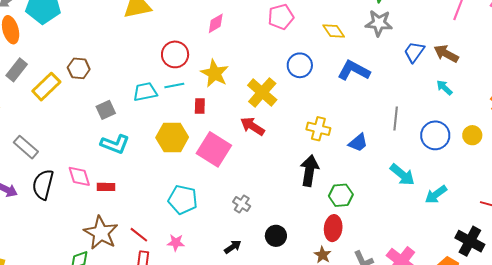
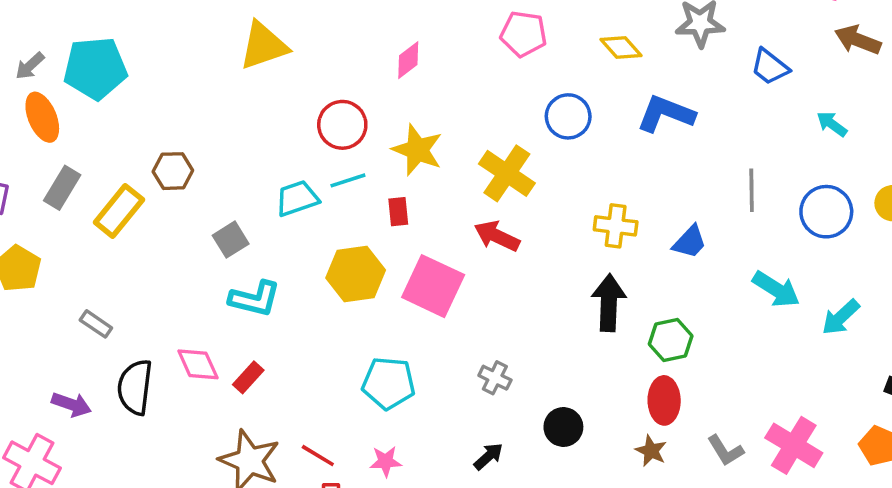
pink pentagon: (281, 17) -> (523, 34), turned 30
blue trapezoid: (414, 52) -> (770, 67), turned -80
brown arrow: (446, 54) -> (858, 40), moved
gray rectangle: (26, 147) -> (96, 324), size x0.7
red rectangle: (106, 187) -> (248, 377), turned -42

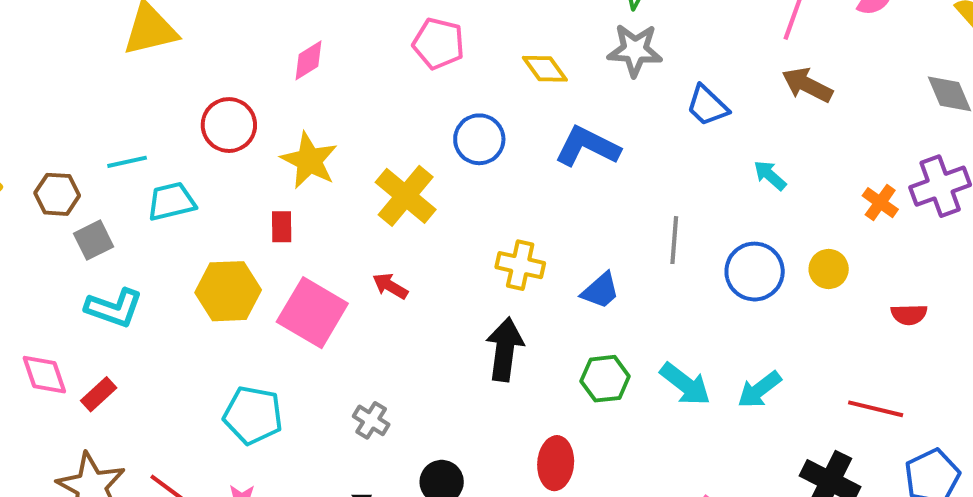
brown hexagon: (173, 171) -> (57, 194), moved
cyan line: (348, 180) -> (127, 162), moved
red arrow: (497, 236) -> (390, 286), moved, size x0.7
cyan arrow: (776, 289) -> (685, 384), moved
green hexagon: (671, 340) -> (605, 379), moved

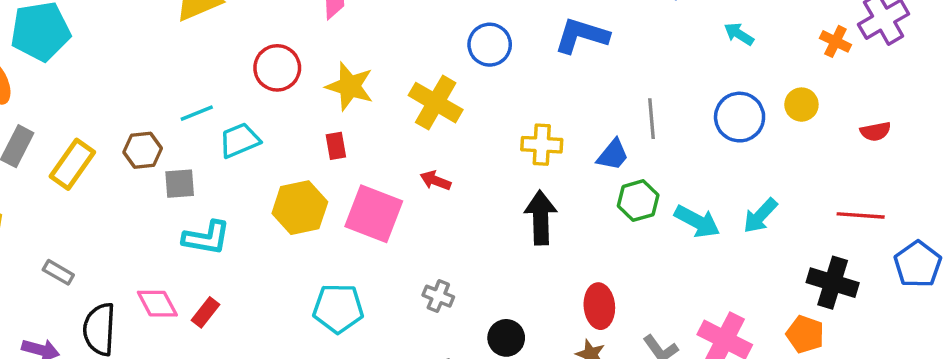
gray square: (94, 240) -> (180, 184), turned 32
gray line: (674, 240) -> (652, 119), moved
green hexagon: (605, 379) -> (638, 201), moved

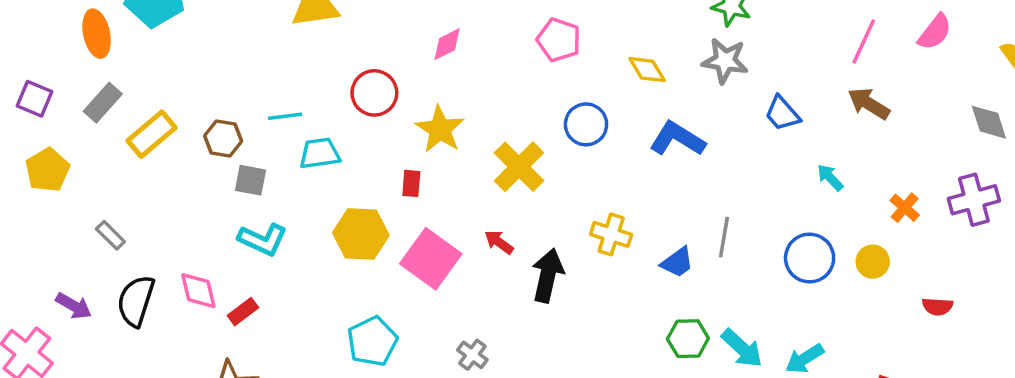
orange cross: (835, 41) -> (905, 208), moved
green hexagon: (638, 201) -> (688, 339), moved
black arrow: (541, 218) -> (548, 275), moved
cyan pentagon: (338, 308) -> (372, 341), turned 30

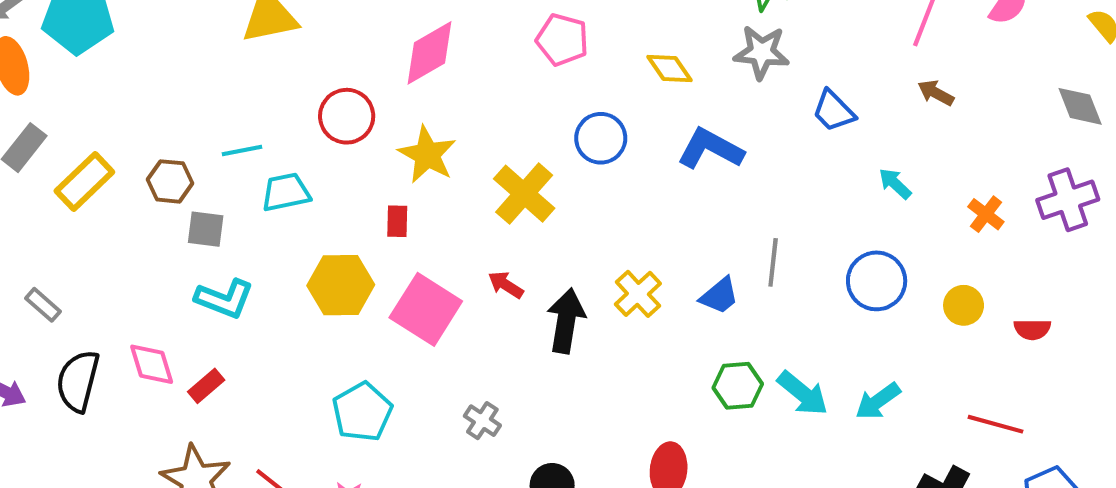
pink diamond: (447, 44) -> (430, 53), size x1.6
brown arrow: (869, 104) -> (936, 93), size x0.7
yellow cross: (611, 234) -> (638, 294), moved, turned 33
yellow circle: (873, 262) -> (964, 305), moved

